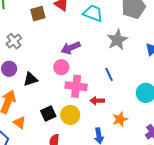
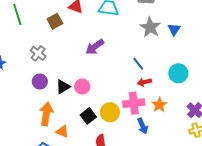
gray star: (117, 40) -> (150, 27), moved
pink circle: (61, 67) -> (82, 86), moved
pink cross: (76, 86) -> (134, 103), moved
red arrow: (97, 101) -> (144, 82), moved

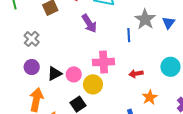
purple arrow: (95, 47) -> (89, 23), moved, turned -90
blue line: (138, 64) -> (129, 35), moved, turned 32
pink cross: (134, 103) -> (104, 62), moved
yellow circle: (110, 112) -> (93, 84), moved

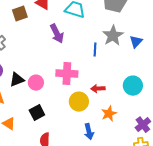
yellow circle: (93, 84) -> (79, 102), moved

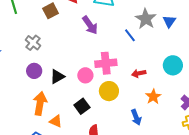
blue line: (95, 50) -> (130, 35), turned -32
pink circle: (36, 83) -> (85, 75), moved
yellow circle: (79, 102) -> (109, 91), moved

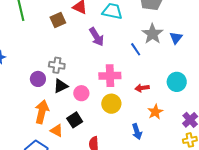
gray cross: (33, 43) -> (57, 65), moved, turned -35
pink circle: (85, 75) -> (81, 93), moved
black square: (82, 106) -> (75, 120), moved

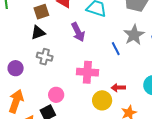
gray cross: (57, 65) -> (45, 57), moved
black triangle: (61, 86) -> (38, 33), moved
pink circle: (81, 93) -> (56, 95), moved
yellow circle: (111, 104) -> (102, 100), moved

